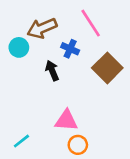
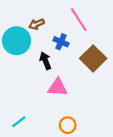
brown arrow: (42, 28) -> (37, 24), size x0.6
cyan circle: (19, 47) -> (17, 41), size x1.6
pink triangle: (66, 121) -> (58, 87), moved

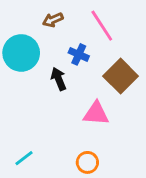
brown arrow: (37, 24) -> (53, 20), moved
pink triangle: (58, 87) -> (96, 113), moved

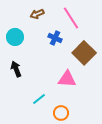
cyan circle: (21, 53) -> (15, 37), size x0.7
black arrow: (59, 79) -> (16, 69), moved
cyan line: (24, 158) -> (39, 99), moved

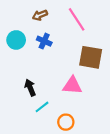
blue cross: (55, 38) -> (44, 41), moved
brown square: (84, 53) -> (91, 57), turned -35
black arrow: (16, 69) -> (30, 88), moved

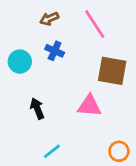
cyan circle: (16, 40) -> (20, 62), moved
cyan line: (42, 107) -> (52, 151), moved
orange circle: (66, 122) -> (119, 151), moved

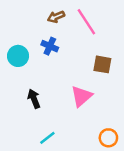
brown arrow: (49, 19) -> (56, 17), moved
brown square: (112, 71) -> (102, 64), size x0.7
pink triangle: (89, 106) -> (82, 96), turned -45

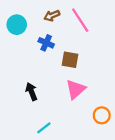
cyan circle: (18, 56) -> (17, 25), moved
brown square: (102, 64) -> (70, 60), moved
orange circle: (108, 138) -> (102, 115), moved

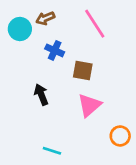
brown arrow: (52, 16) -> (45, 18), moved
black arrow: (31, 92) -> (41, 95), moved
cyan line: (44, 128) -> (52, 151), turned 56

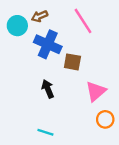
blue cross: (55, 50) -> (48, 44), size x1.6
black arrow: (41, 95) -> (48, 89), moved
pink triangle: (89, 105) -> (96, 91), moved

